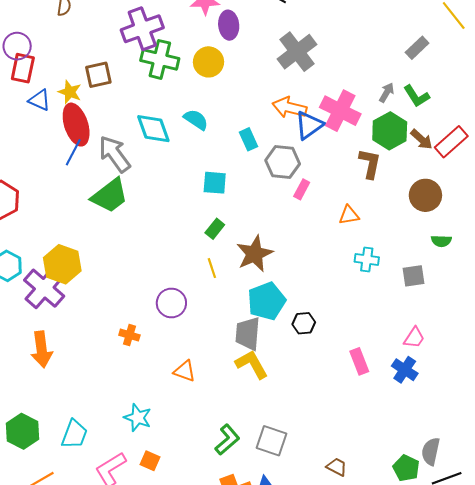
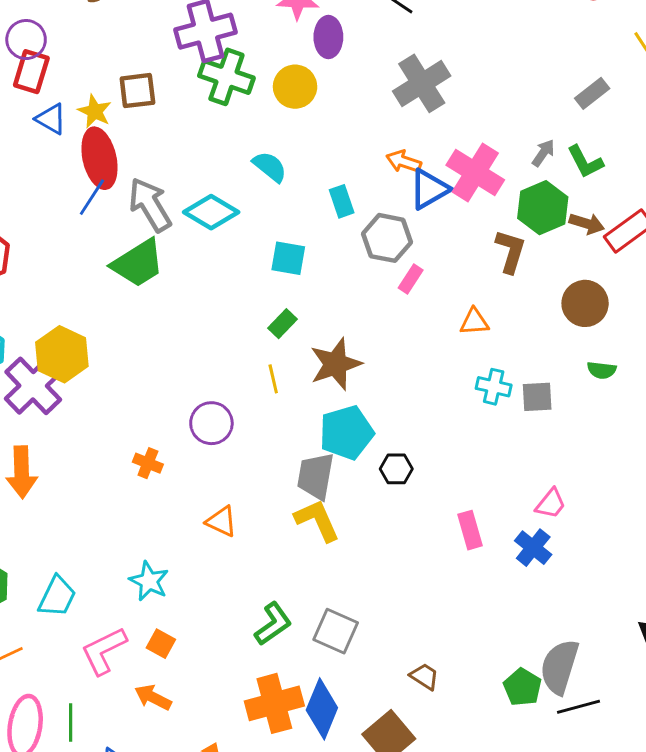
orange arrow: (289, 107) -> (404, 161), size x0.7
cyan diamond: (153, 129) -> (211, 212), moved, turned -45
brown arrow: (422, 139) -> (587, 224), turned -30
gray square: (413, 276) -> (537, 397), moved
gray semicircle: (431, 451) -> (559, 667), size x1.4

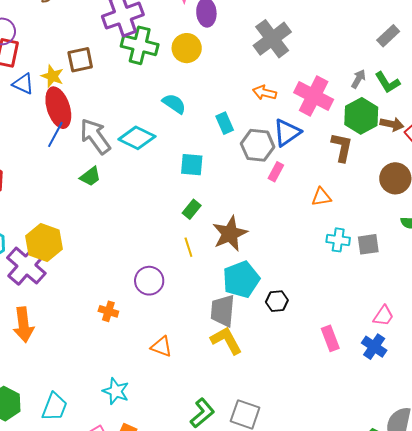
blue triangle: (429, 189) -> (287, 133), moved
green trapezoid: (138, 263) -> (90, 177), size x0.6

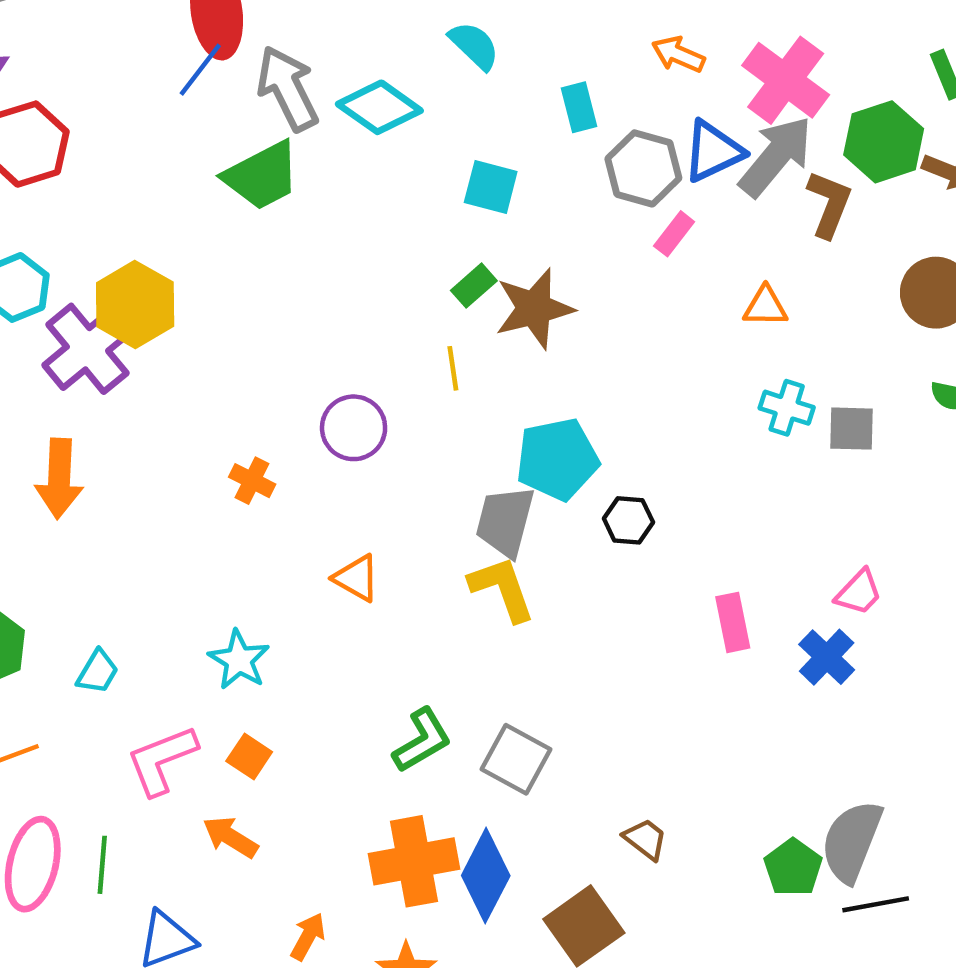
gray arrow: (358, 79) -> (776, 156), moved, size x2.0
green trapezoid: (90, 177) -> (262, 176), size x1.6
brown star: (230, 234) -> (534, 309), moved
cyan trapezoid: (55, 407) -> (98, 672), size x0.7

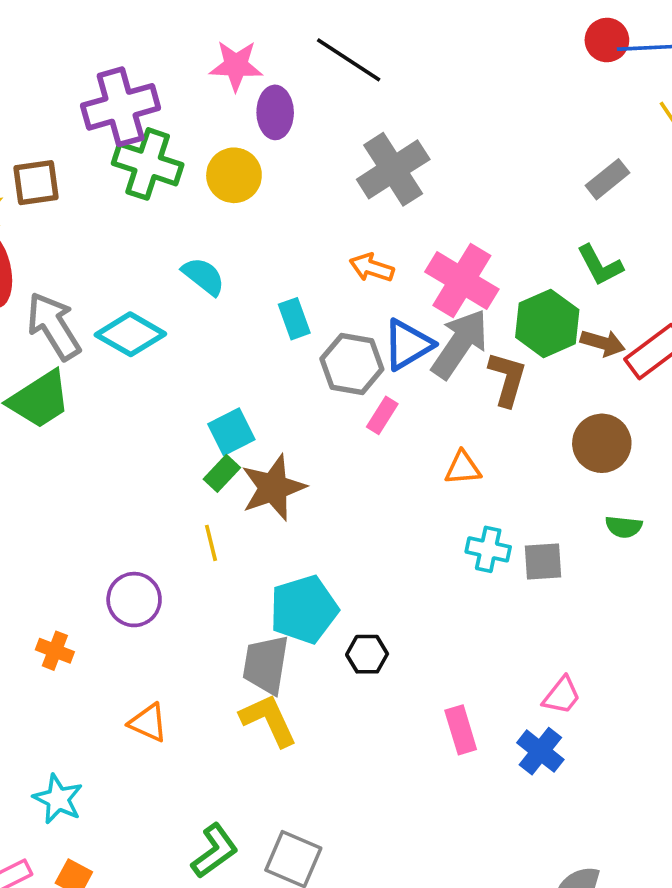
cyan square: (491, 187) -> (231, 432), moved, turned -36

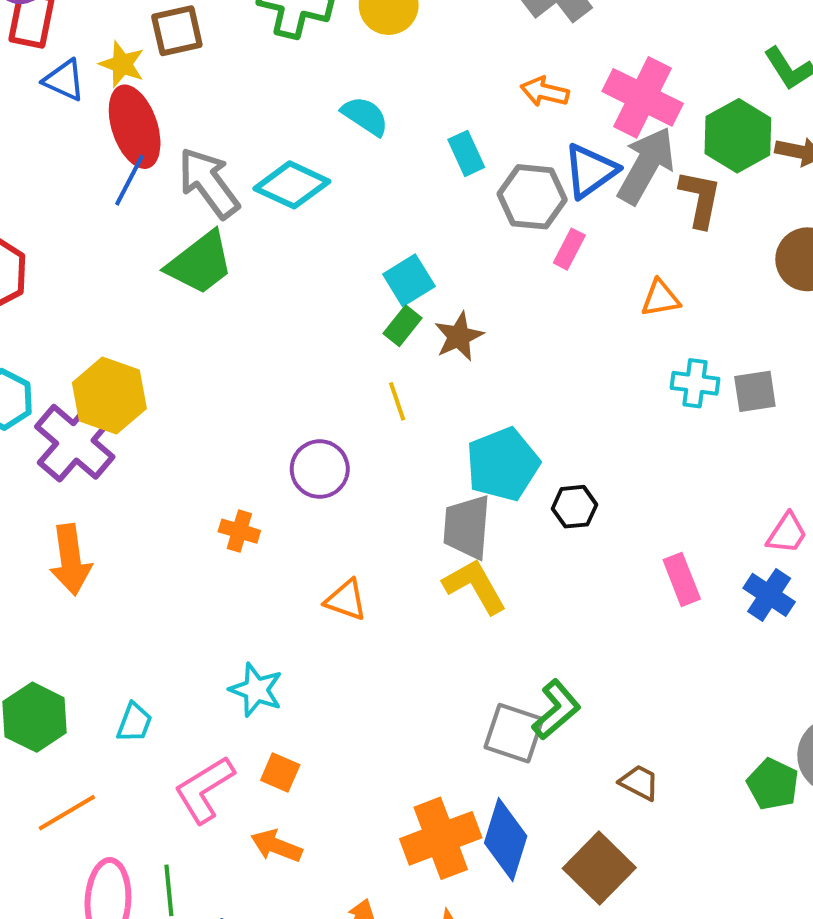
brown star: (273, 488) -> (459, 336), size x0.7
green L-shape: (215, 851) -> (556, 710), moved

